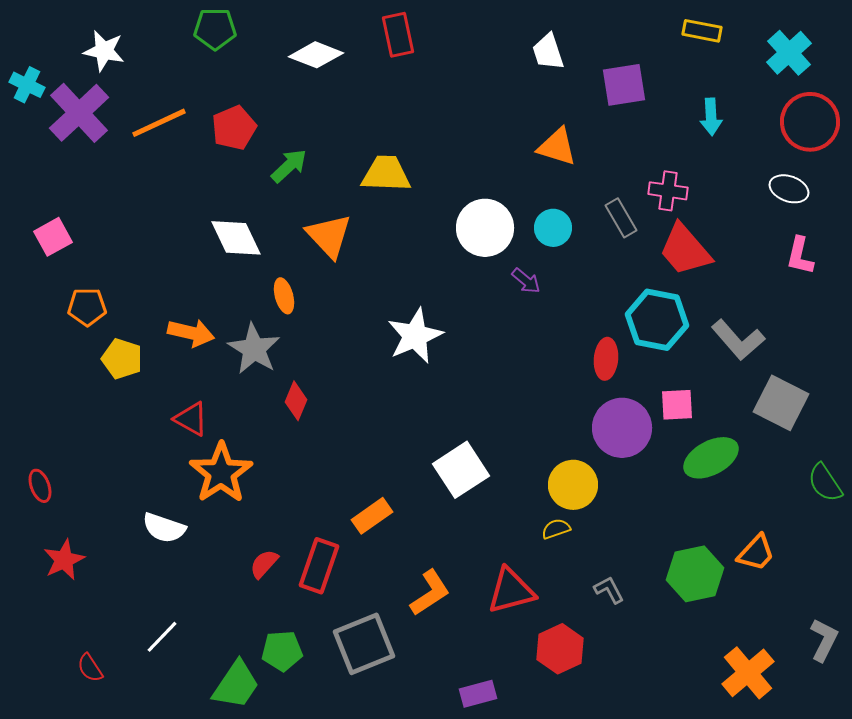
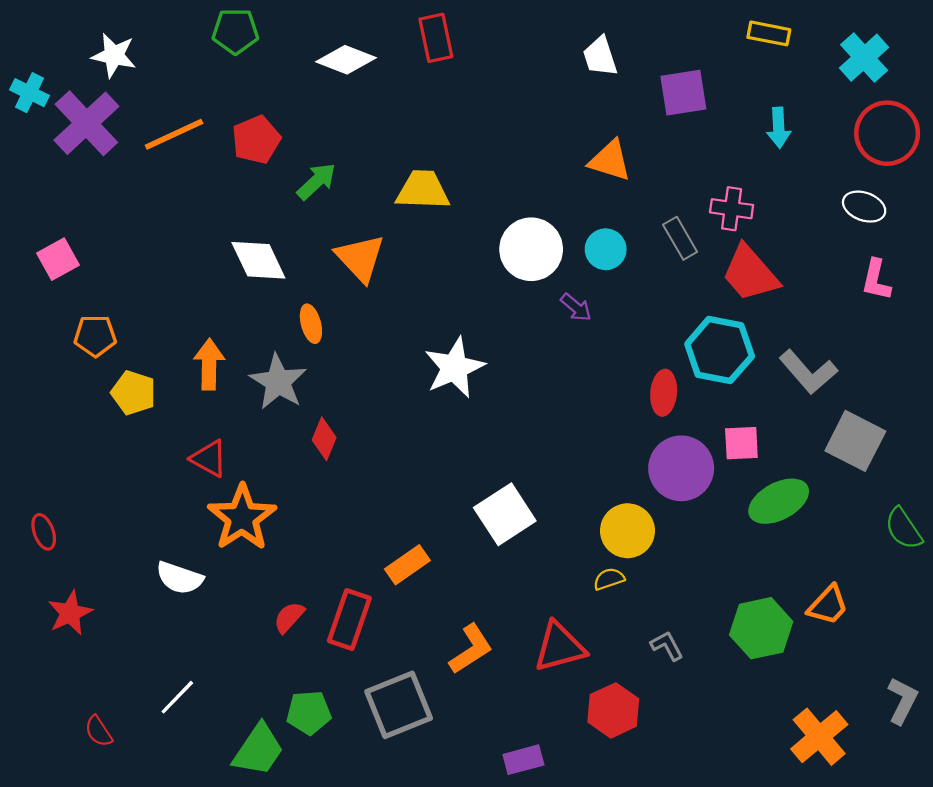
orange arrow: (191, 333) -> (209, 364), turned -102

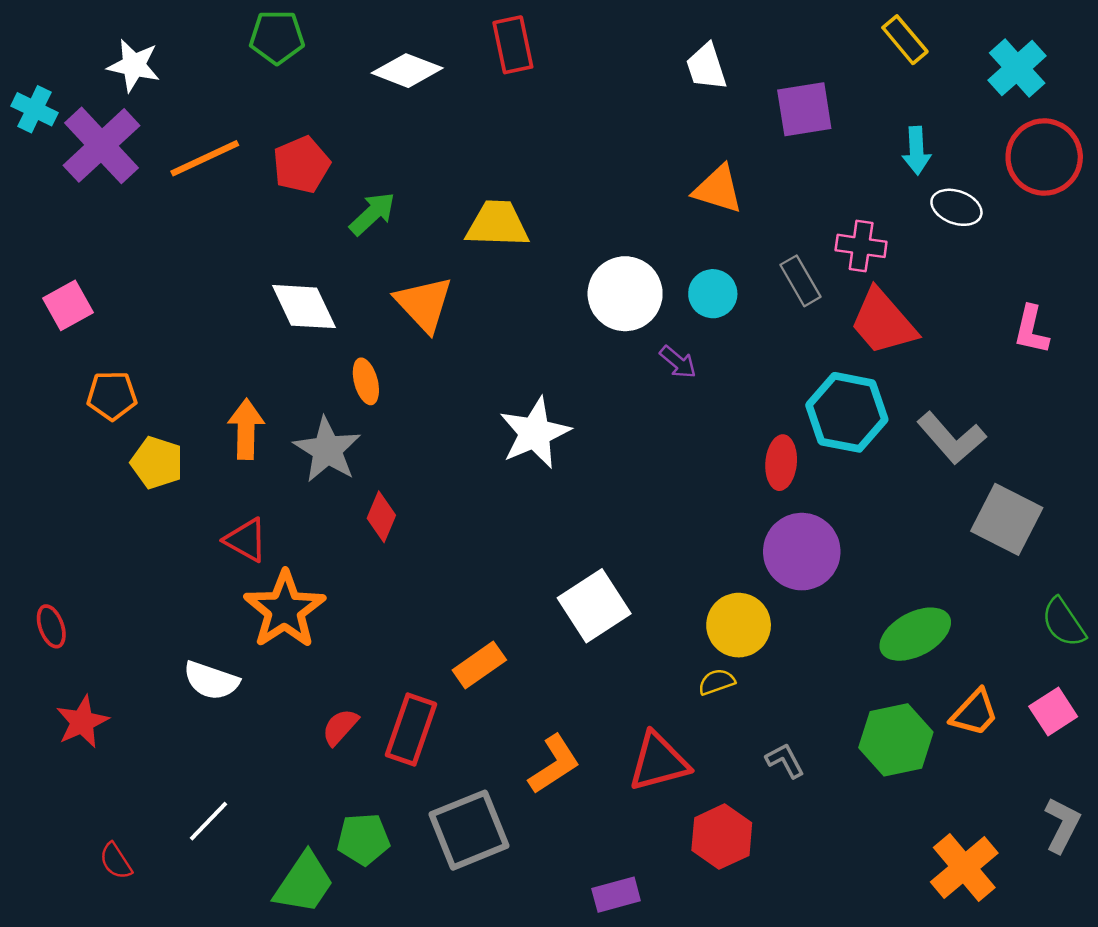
yellow rectangle: (769, 33) -> (905, 40), turned 39
white ellipse: (864, 207) -> (956, 207), moved
pink square: (741, 443) -> (1053, 711), moved, turned -30
green ellipse: (779, 501) -> (915, 634), moved

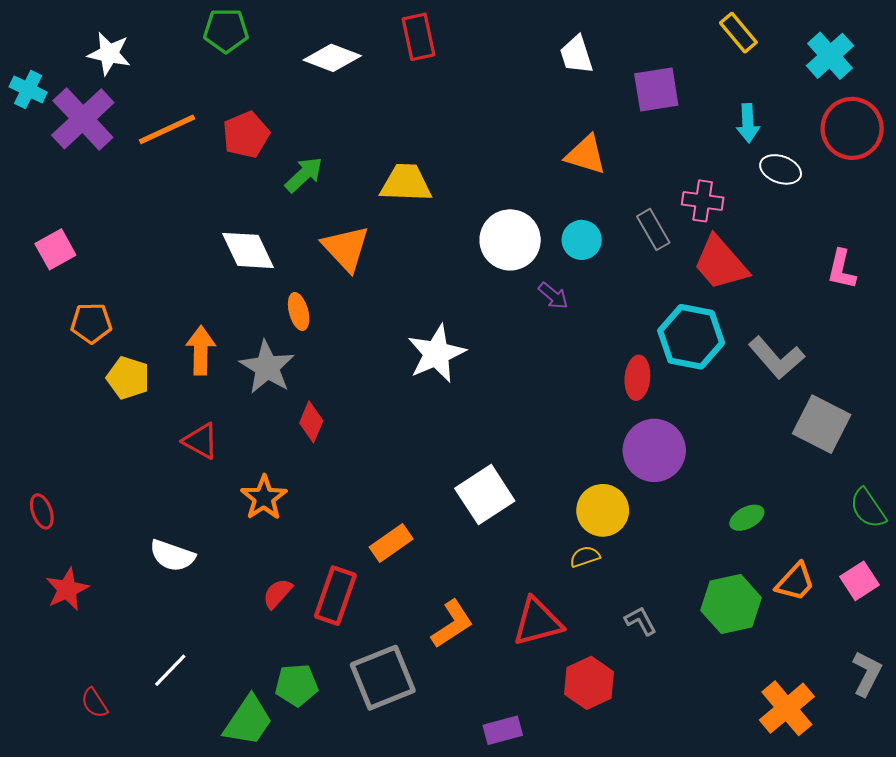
orange star: (285, 610) -> (264, 498), moved, size x0.7
green ellipse: (915, 634) -> (747, 518), size x0.6

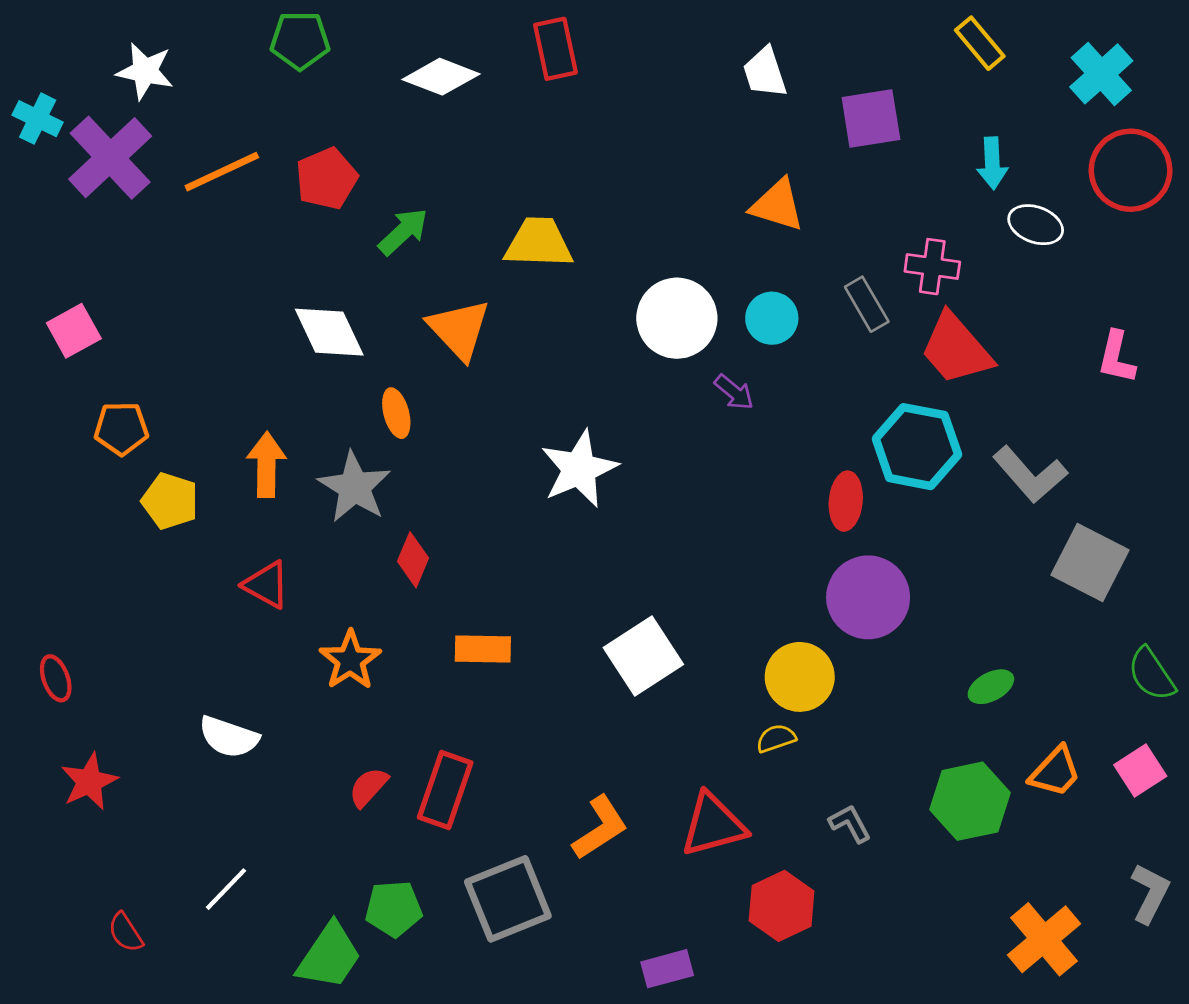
orange rectangle: (391, 543) -> (483, 649), moved, turned 36

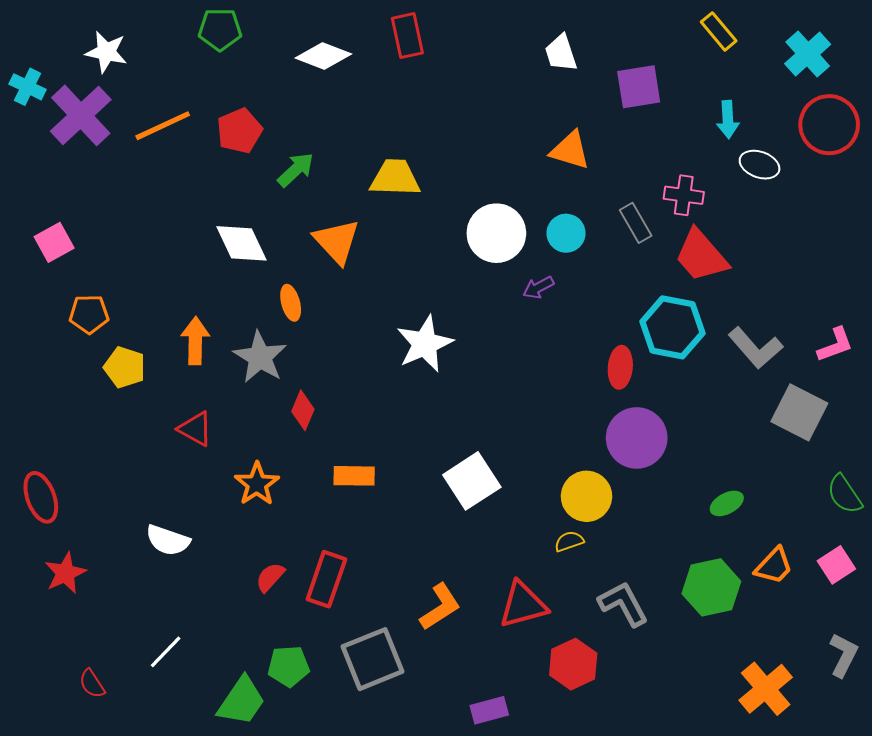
pink L-shape: (1117, 357) -> (835, 345), moved, turned -123
purple arrow: (734, 392) -> (538, 287), turned 112
red ellipse: (56, 678) -> (41, 497), size x1.5
gray L-shape: (850, 823) -> (623, 604), size x1.6

